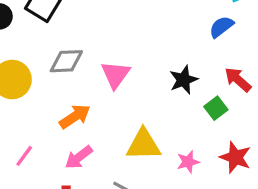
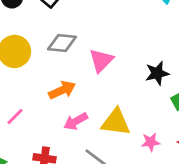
pink arrow: (79, 157) -> (76, 121), moved

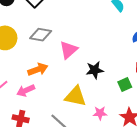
black star: (157, 73) -> (95, 70), moved
pink arrow: (76, 121) -> (26, 90), moved

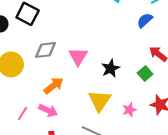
pink arrow: (26, 90) -> (48, 110), turned -114
yellow triangle: (75, 96) -> (100, 101), turned -50

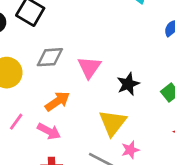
pink star: (129, 110) -> (130, 150), moved
pink line: (22, 114) -> (16, 122), moved

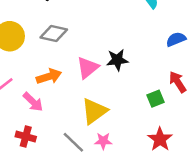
pink triangle: (89, 67) -> (88, 68), moved
black star: (128, 84) -> (117, 60), moved

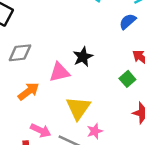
pink triangle: (88, 68) -> (60, 72), turned 45
pink arrow: (33, 102) -> (41, 130), moved

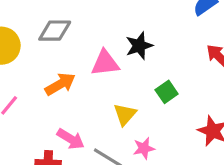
green square: (127, 79) -> (167, 92), moved
yellow triangle: (78, 108) -> (125, 114), size x0.7

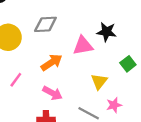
black star: (139, 46) -> (107, 32), turned 30
pink arrow: (71, 139) -> (52, 93), moved

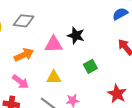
yellow triangle: (99, 82) -> (54, 77), moved, turned 42

